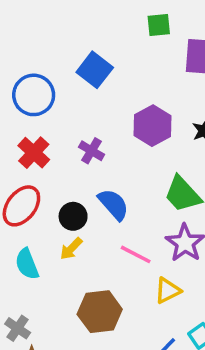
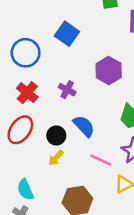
cyan semicircle: (27, 264) -> (25, 190), moved

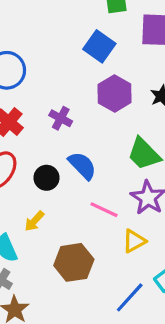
blue square: (67, 34) -> (99, 46), moved
yellow arrow: (56, 158) -> (34, 221), moved

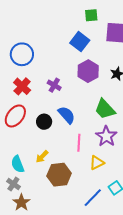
pink line: (104, 210) -> (79, 143), turned 66
yellow arrow: (34, 221) -> (42, 157), moved

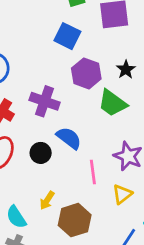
purple cross: (54, 85) -> (45, 101), size x1.5
green trapezoid: (105, 109) -> (112, 103), moved

